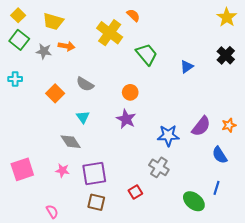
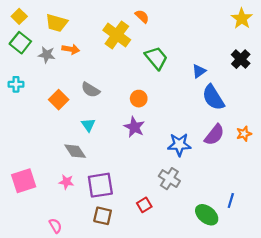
blue semicircle: (220, 155) -> (213, 97), moved, size x1.4

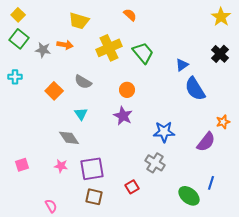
yellow trapezoid: (57, 23) -> (79, 21), moved
yellow cross: (117, 35) -> (109, 48), moved, turned 30
purple semicircle: (214, 135) -> (206, 142), moved
pink square: (24, 181) -> (22, 165), size x0.6

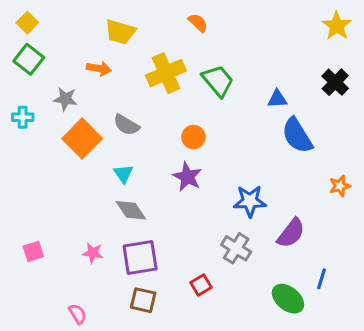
gray star: (43, 50) -> (65, 99), moved
blue triangle: (182, 65) -> (277, 99), turned 32
orange square: (54, 91) -> (82, 139), size x1.4
gray diamond: (69, 138) -> (131, 210), moved
purple semicircle: (206, 142) -> (291, 233), moved

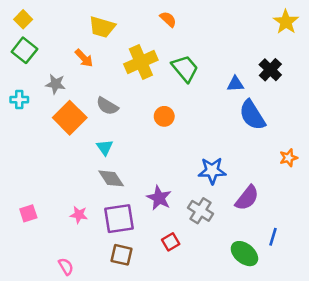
orange arrow: (99, 68) -> (84, 58), turned 36
black cross: (335, 82) -> (270, 70), moved
purple star: (187, 177) -> (159, 198), moved

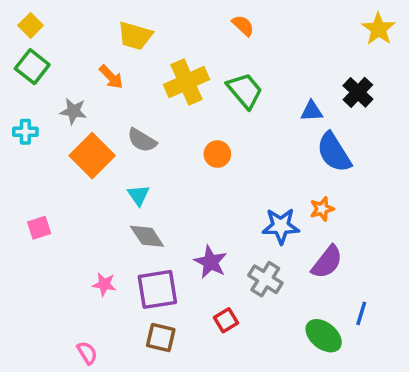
orange semicircle: (168, 19) -> (243, 25), moved
orange star: (288, 158) -> (322, 209), moved
pink square: (28, 213) -> (39, 228), moved

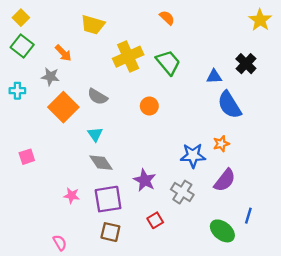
orange arrow: (111, 77) -> (63, 53), moved

